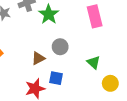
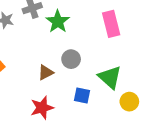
green triangle: (94, 62) -> (110, 77), size x1.5
blue square: (56, 78) -> (82, 96), moved

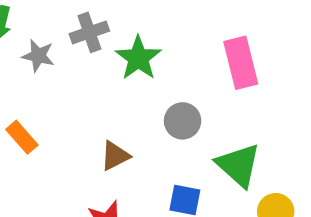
gray circle: (71, 59) -> (183, 121), moved

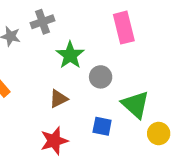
green star: (138, 58) -> (70, 55), moved
pink rectangle: (241, 63) -> (124, 28), moved

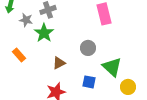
green star: (70, 55) -> (44, 33), moved

